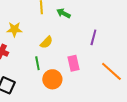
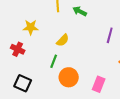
green line: (37, 63) -> (54, 61), turned 32
pink rectangle: (73, 63) -> (99, 84), moved, turned 35

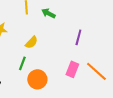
pink rectangle: (99, 84) -> (72, 69), moved

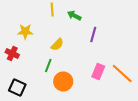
purple line: (78, 37) -> (93, 34), moved

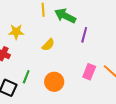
green arrow: (74, 16) -> (65, 16), size x1.5
green line: (48, 66) -> (26, 77), moved

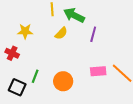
yellow semicircle: (48, 45) -> (61, 33), moved
pink rectangle: (89, 72) -> (98, 71), turned 63

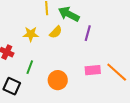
yellow star: (25, 31) -> (31, 34), moved
green line: (35, 76) -> (30, 67), moved

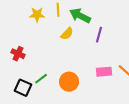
yellow star: (31, 34) -> (37, 15), moved
green line: (30, 67) -> (41, 79), moved, turned 32

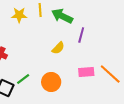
yellow semicircle: (67, 34) -> (58, 48), moved

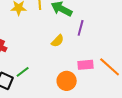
orange circle: (51, 82) -> (67, 81), moved

